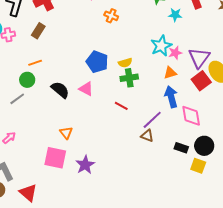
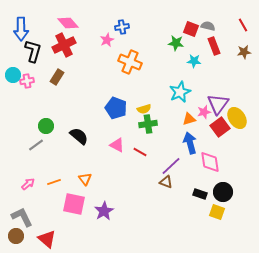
orange cross: (111, 16) -> (130, 62), size x1.6
pink star: (175, 53) -> (204, 112), moved
orange line: (35, 63) -> (54, 182), moved
pink triangle: (86, 89) -> (117, 145), moved

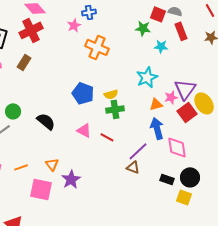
purple star: (104, 211) -> (71, 179), moved

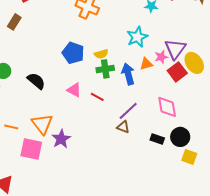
blue arrow: (157, 128) -> (128, 74), moved
orange triangle: (52, 164) -> (42, 124), size x1.6
orange line: (21, 167) -> (11, 127), turned 32
yellow square: (184, 197) -> (189, 157), moved

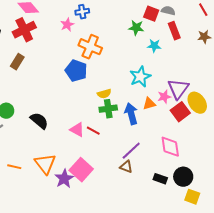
blue pentagon: (73, 53) -> (76, 71), moved
red line: (97, 97) -> (93, 131), moved
pink square: (31, 149) -> (81, 170), moved, turned 30

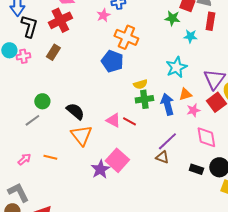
red rectangle: (174, 31) -> (210, 21), turned 30
pink star: (164, 97) -> (193, 110), moved
orange triangle: (45, 164) -> (81, 135), moved

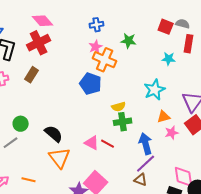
pink star: (103, 15) -> (96, 47), moved
green star: (172, 18) -> (129, 41), moved
blue arrow: (167, 104) -> (146, 144), moved
pink diamond: (206, 137) -> (184, 177), moved

